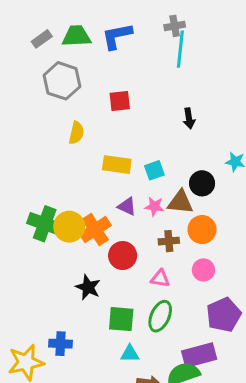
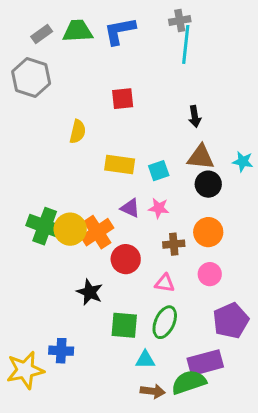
gray hexagon: (62, 81) -> (31, 78), moved
brown triangle: (180, 202) -> (201, 157), moved
cyan triangle: (130, 354) -> (145, 360), moved

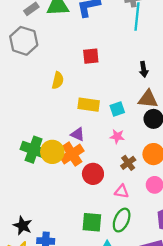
purple triangle: (130, 208) -> (78, 134), moved
brown cross: (174, 244) -> (128, 163), turned -32
black star: (90, 292) -> (23, 226), moved

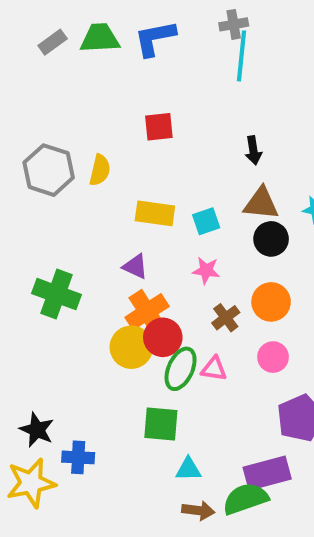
gray hexagon: (24, 41) -> (49, 170), moved
yellow circle: (52, 152) -> (131, 347), moved
orange cross: (72, 154) -> (147, 312), moved
green ellipse: (122, 220) -> (181, 369), moved

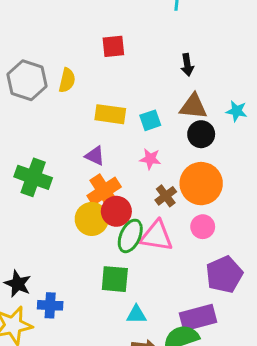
orange circle: (271, 302) -> (201, 184), size x1.4
pink triangle: (214, 369) -> (156, 236), size x1.6

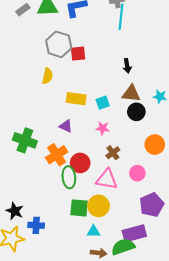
gray hexagon: (27, 80) -> (59, 44), moved
orange circle: (201, 184) -> (155, 145), moved, size x0.7
orange cross: (104, 191) -> (57, 155), moved
yellow circle: (92, 219) -> (99, 206), moved
green ellipse: (130, 236) -> (69, 177), moved, turned -30

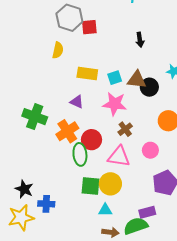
brown triangle: (131, 93) -> (137, 80), moved
pink star: (103, 128) -> (115, 104), size x1.6
purple rectangle: (134, 233) -> (147, 212), size x0.7

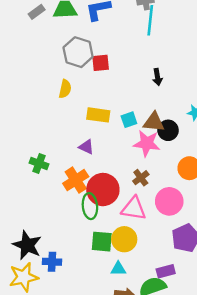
pink star: (115, 104) -> (147, 143), moved
green cross: (35, 117) -> (39, 163), size x0.7
red circle: (91, 140) -> (103, 190), size x1.4
pink circle: (150, 150) -> (169, 201), size x1.5
black star: (24, 189) -> (27, 245), size x1.4

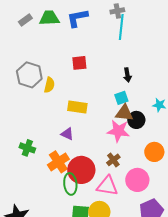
gray hexagon: (78, 52) -> (29, 75), moved
cyan square: (129, 120) -> (121, 98), moved

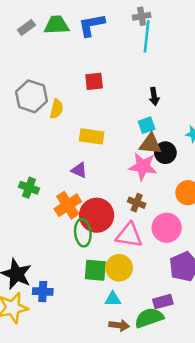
brown cross: (113, 160) -> (137, 203), turned -32

